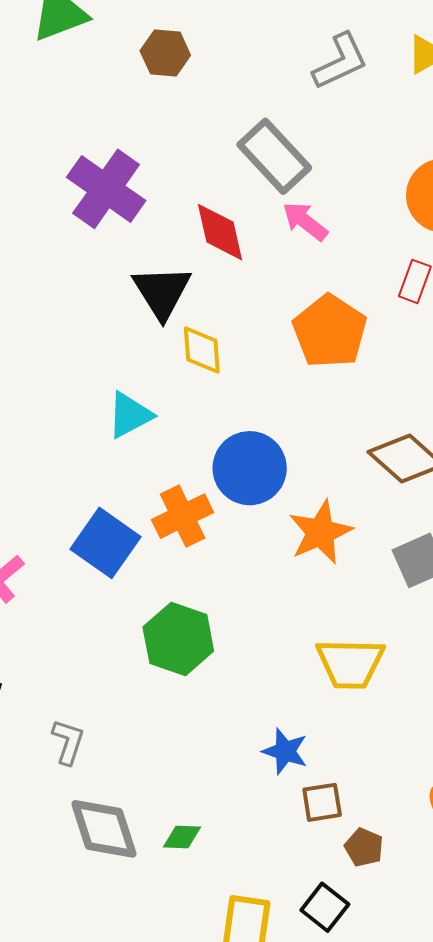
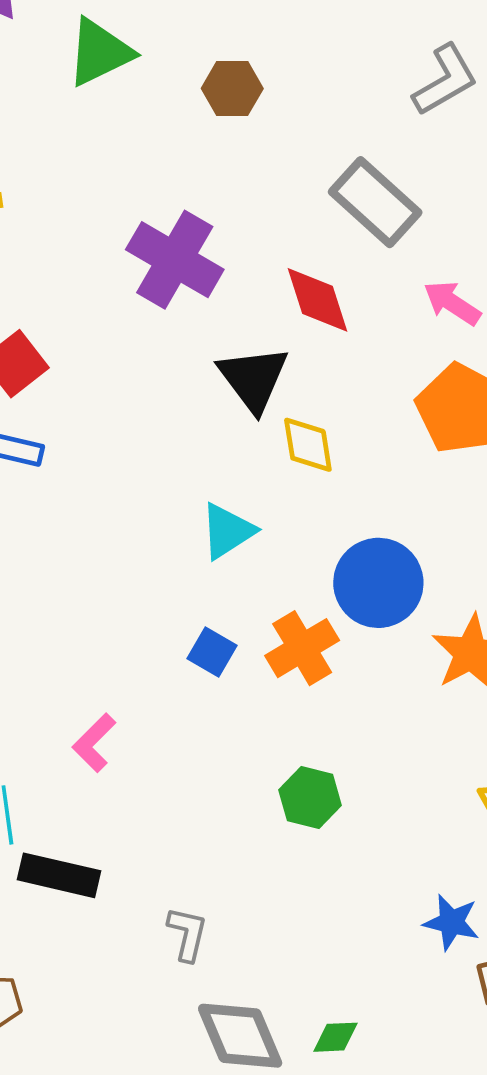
pink arrow: (305, 221) -> (452, 303), moved
blue square: (105, 543) -> (212, 652), moved, size x0.6
green hexagon: (178, 639) -> (310, 798), size x0.7

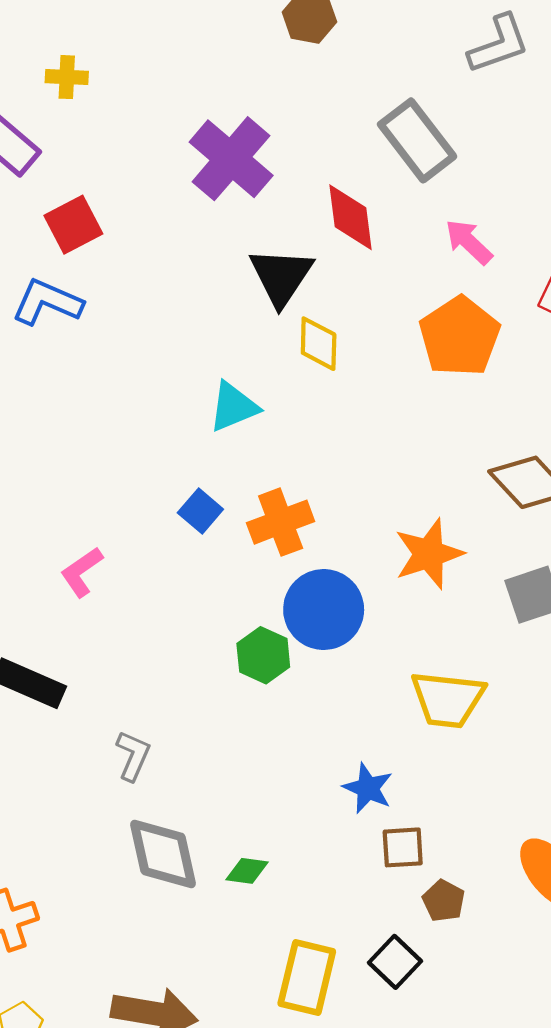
blue circle: (378, 583) -> (324, 610), moved

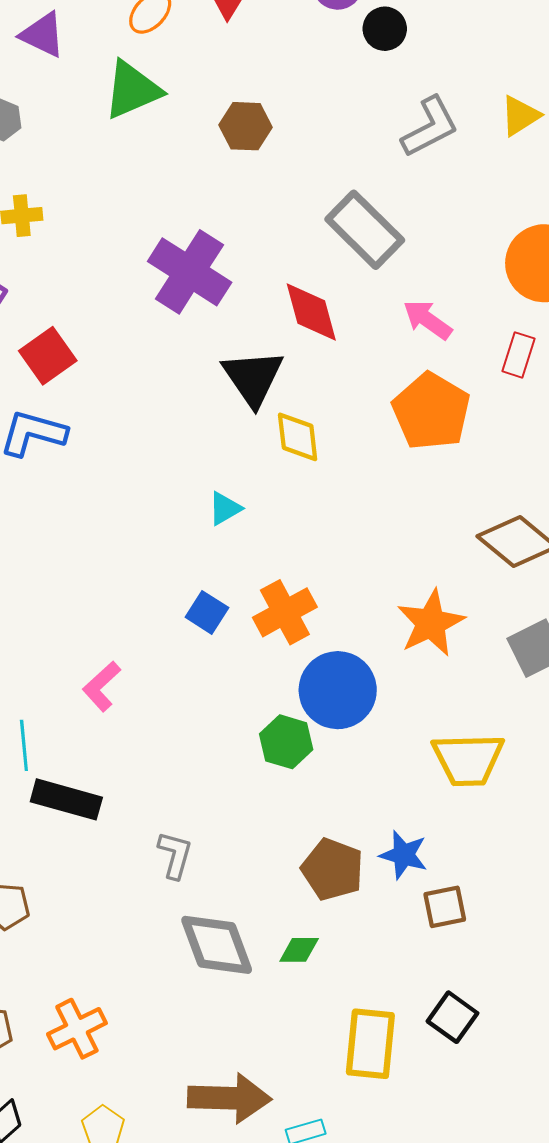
cyan triangle: (234, 407) -> (225, 508), size x0.7
brown pentagon: (444, 901) -> (333, 869), moved, size x1.5

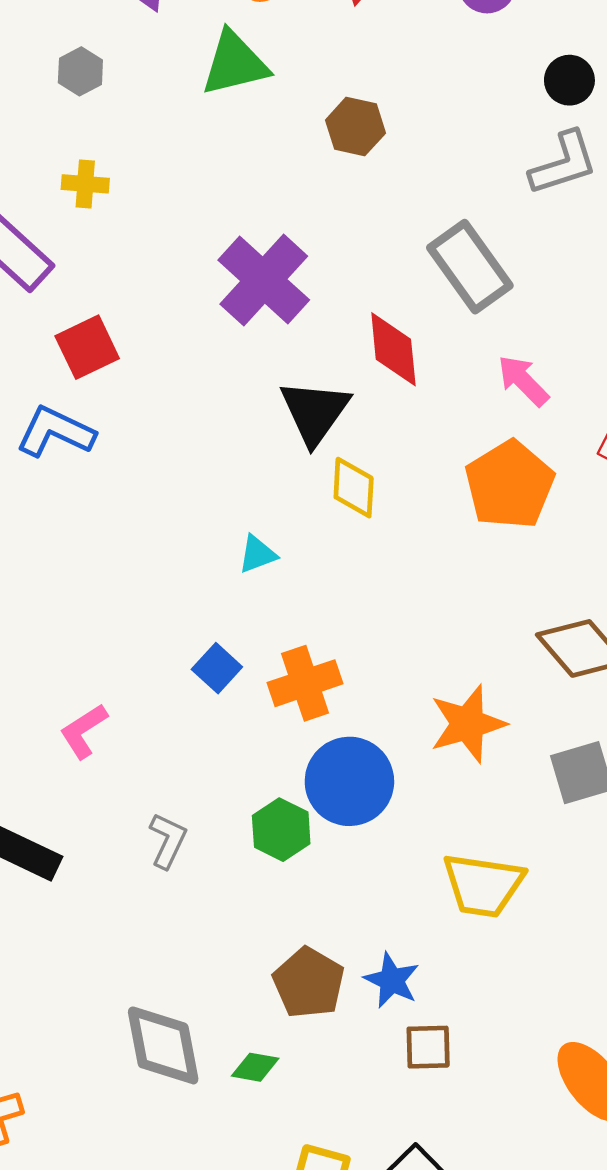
black circle: (385, 29) -> (569, 80), moved
gray L-shape: (175, 855) -> (168, 841), moved

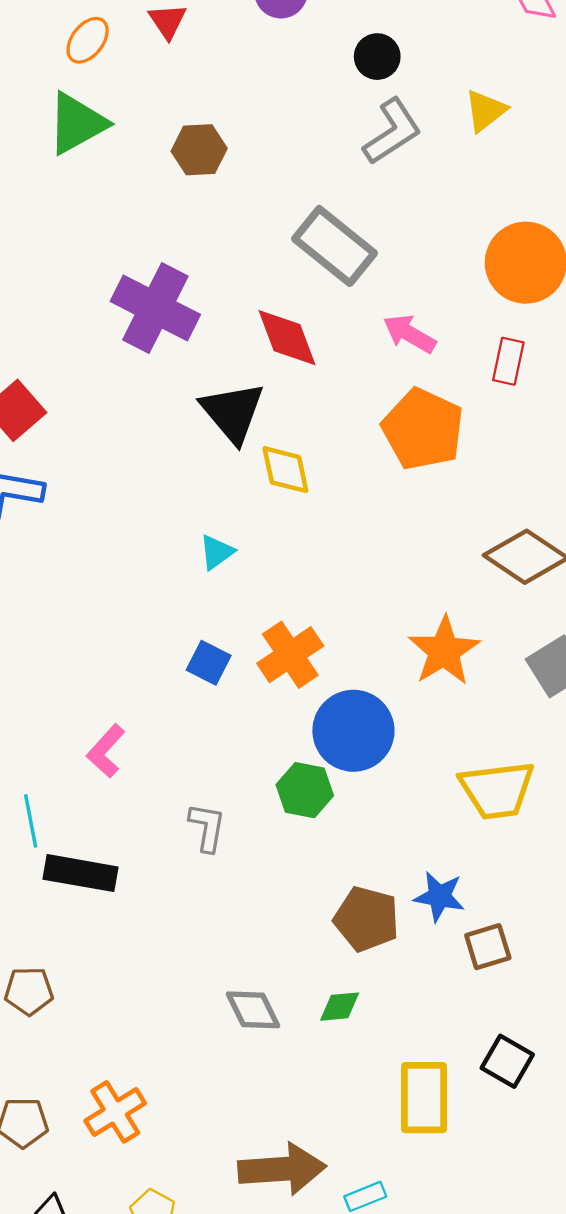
gray diamond: (163, 1045) -> (253, 1010), size x0.7

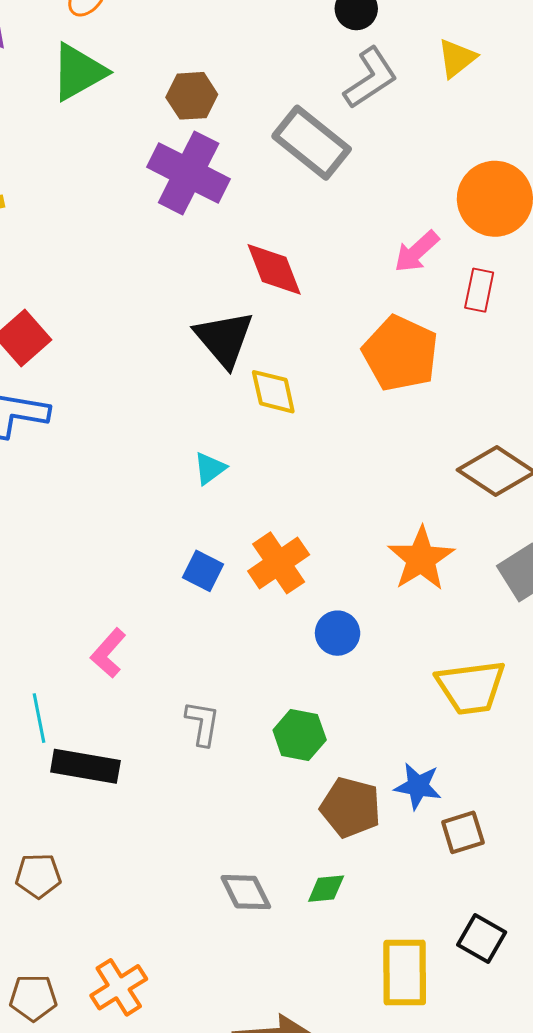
gray rectangle: (335, 246) -> (312, 143), moved
purple cross: (155, 308) -> (189, 173), moved
pink arrow: (409, 334) -> (417, 252), moved, turned -72
blue circle: (353, 731) -> (338, 633), size x0.6
green hexagon: (305, 790) -> (300, 735), moved

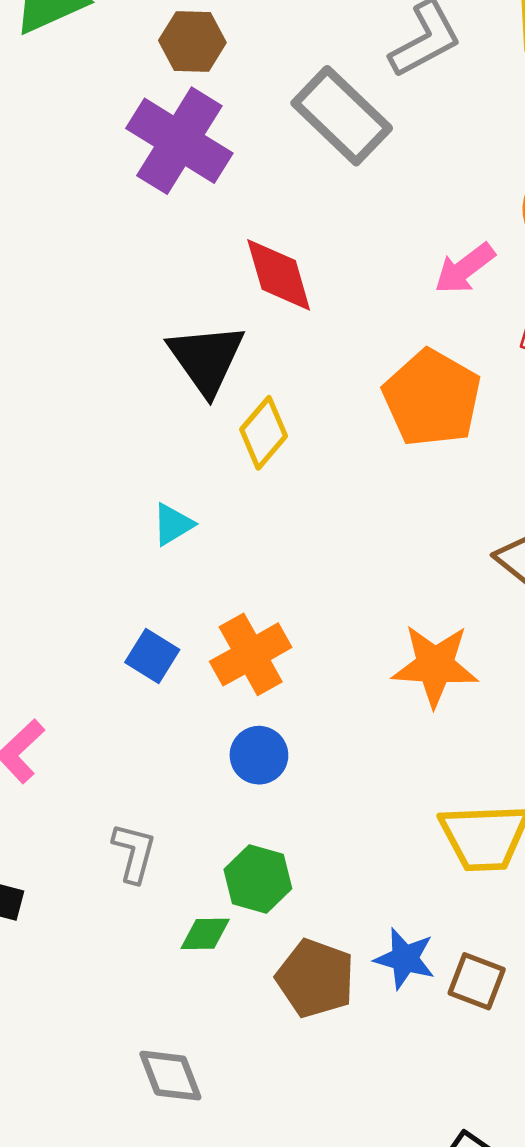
yellow diamond: (273, 392) -> (264, 433), turned 48
orange star: (421, 559) -> (435, 665), turned 30
blue circle: (338, 633) -> (259, 755), moved
brown square: (463, 832) -> (477, 981), moved, turned 33
green diamond: (326, 889) -> (205, 934), moved

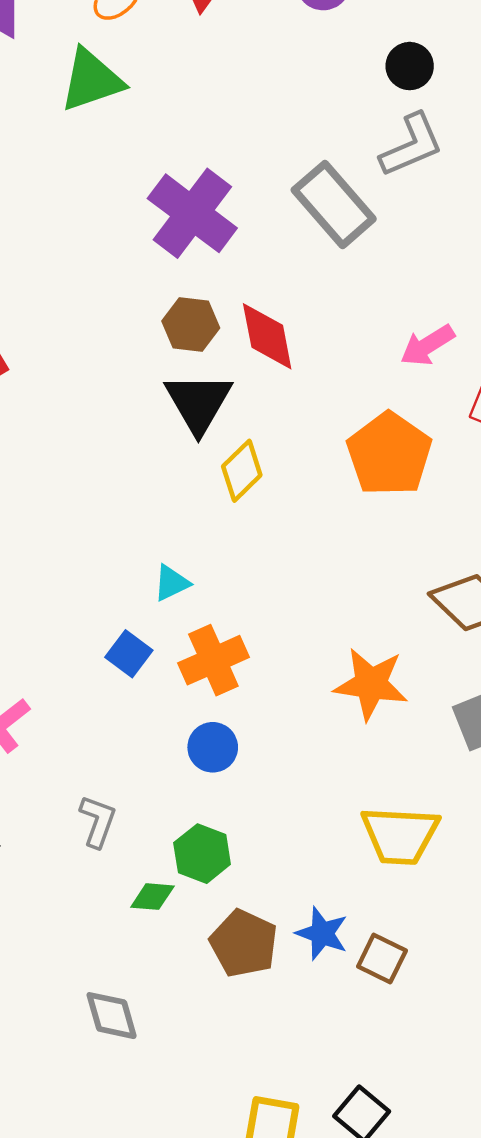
brown hexagon: (192, 41) -> (191, 324), moved
cyan triangle: (173, 524) -> (171, 583), moved

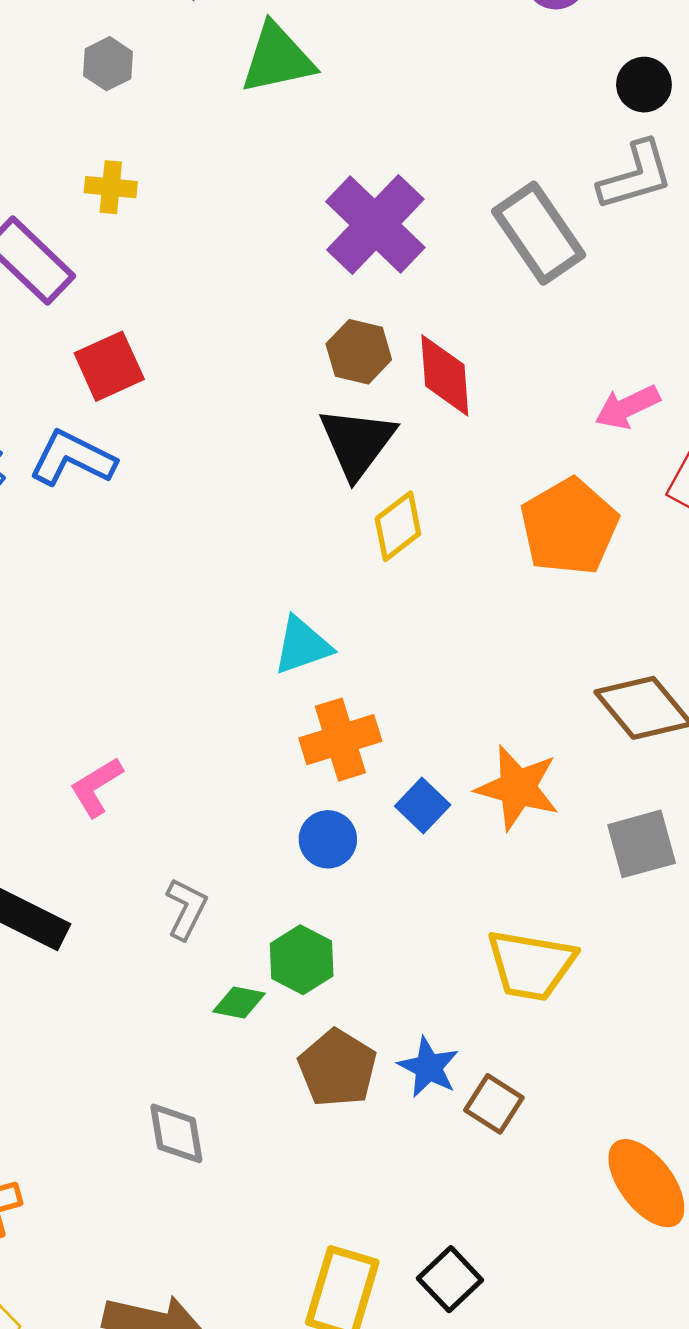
cyan triangle: (171, 583) -> (302, 646), size x1.4
blue square: (129, 654) -> (423, 805), moved

